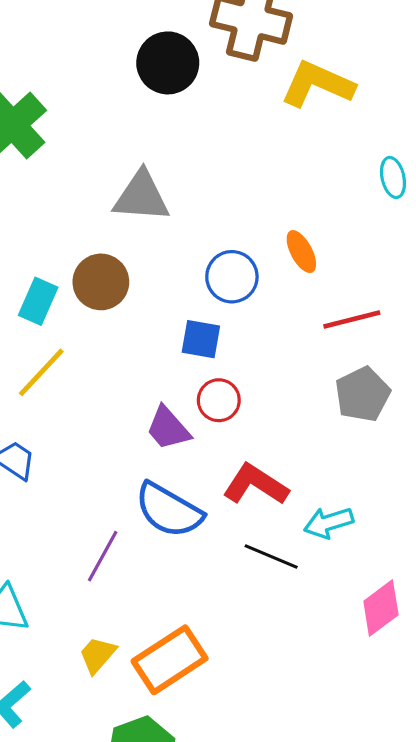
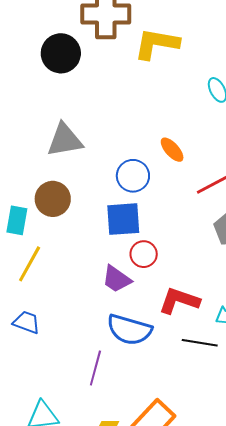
blue square: (201, 339) -> (123, 219), size x1.4

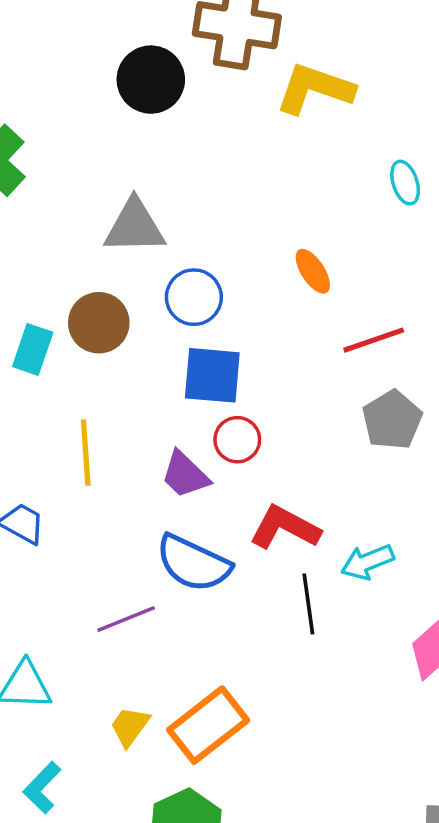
blue circle: (133, 176) -> (194, 297), moved
yellow line: (30, 264) -> (86, 453), moved, turned -42
black line: (200, 343) -> (308, 604), turned 64
purple line: (95, 368) -> (126, 619), turned 44

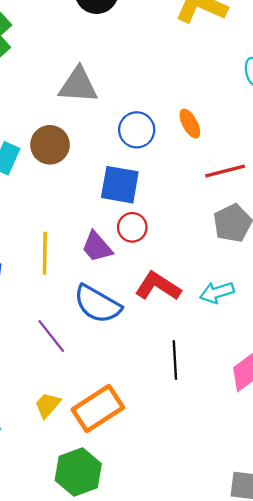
blue circle: (194, 297) -> (137, 130), moved
yellow line: (86, 453) -> (45, 253), moved
cyan arrow: (367, 562) -> (217, 292), moved
black line: (308, 604) -> (175, 360), moved
purple line: (126, 619) -> (51, 336), turned 69

